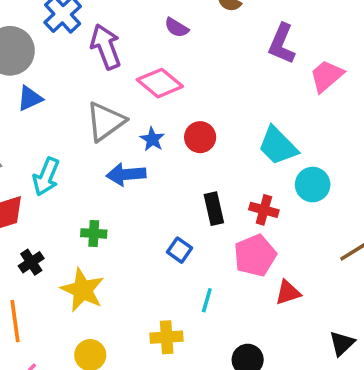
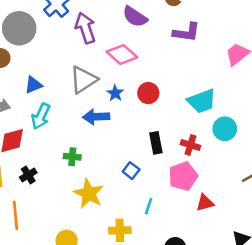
purple semicircle: (177, 28) -> (135, 17), size x1.5
purple L-shape: (282, 44) -> (187, 32), moved, turned -108
blue triangle: (30, 98) -> (33, 85), moved
cyan trapezoid: (278, 146) -> (202, 101), turned -68
yellow star: (83, 290) -> (89, 194), moved

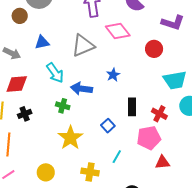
blue star: (115, 93) -> (113, 75), moved
red circle: (148, 93) -> (154, 49), moved
cyan arrow: (41, 116) -> (55, 73), moved, turned -70
blue arrow: (96, 117) -> (82, 89), moved

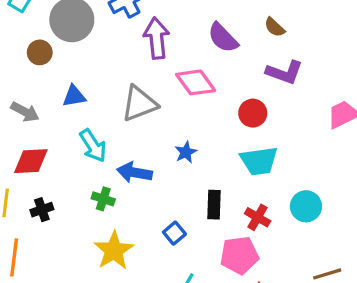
cyan trapezoid: (175, 80) -> (259, 161), moved

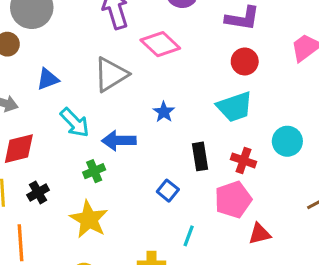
red circle: (253, 113) -> (245, 61), moved
green cross: (103, 199) -> (94, 171), turned -30
yellow star: (114, 250) -> (89, 219), moved

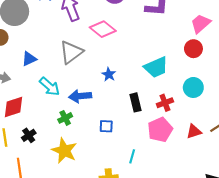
red circle: (245, 61) -> (193, 49), moved
red cross: (244, 160) -> (165, 103), turned -35
blue square: (168, 191) -> (106, 126), moved, turned -32
red triangle: (260, 234) -> (194, 131), moved

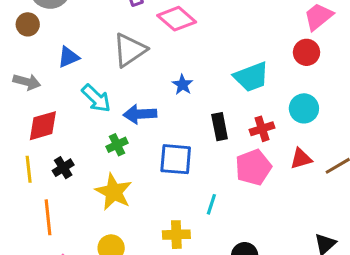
blue square: (106, 126) -> (176, 159), size x1.6
red triangle: (194, 131) -> (301, 159), moved

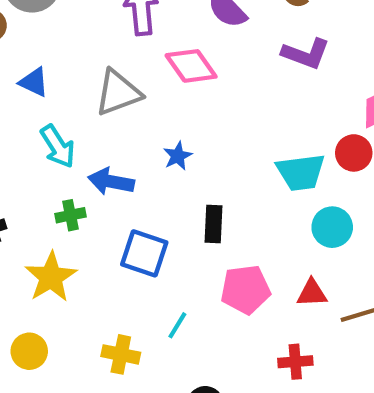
blue triangle: (68, 57) -> (34, 82), turned 35
cyan trapezoid: (251, 77) -> (301, 172), moved
red cross: (262, 129) -> (295, 362), moved

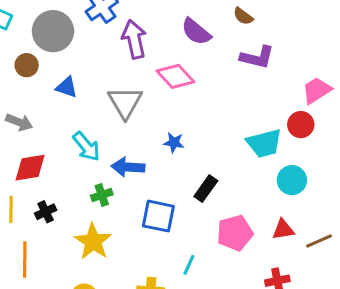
blue triangle: (34, 82) -> (67, 87), moved
gray triangle: (118, 93) -> (125, 102), turned -33
blue star: (178, 156) -> (174, 143), turned -30
black rectangle: (213, 224) -> (206, 189), turned 40

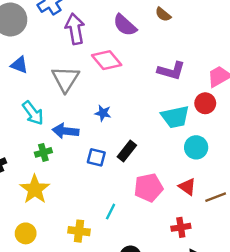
purple L-shape: (257, 57) -> (171, 71), moved
blue square: (158, 216) -> (96, 157), moved, size x0.7
red triangle: (283, 230) -> (187, 187), turned 42

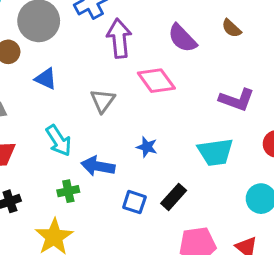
gray triangle: (65, 79) -> (103, 101), size x0.7
cyan trapezoid: (175, 117) -> (215, 152), moved

